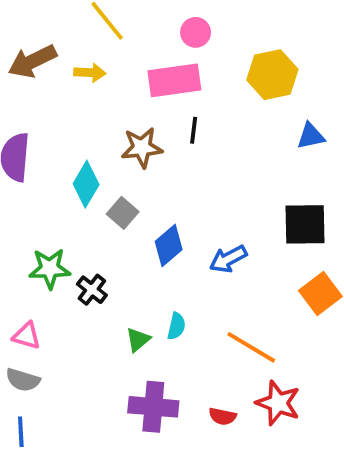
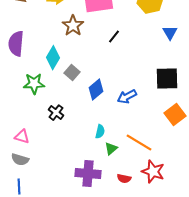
black line: (194, 130) -> (114, 37), moved, turned 32
blue triangle: (311, 136) -> (170, 33), turned -49
brown star: (142, 148) -> (73, 26), moved, turned -30
green star: (50, 269) -> (34, 84), moved
green triangle: (138, 340) -> (111, 149), moved

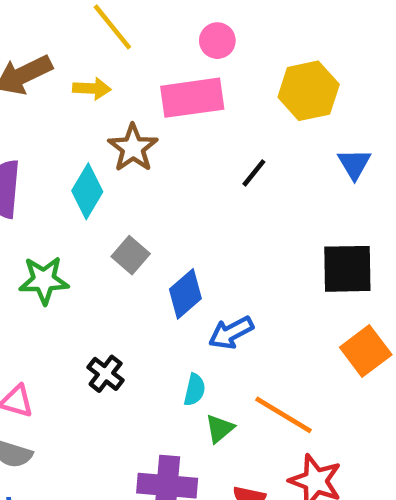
black line: (114, 37) -> (254, 173), moved
cyan diamond: (53, 58) -> (87, 191), moved
blue arrow: (127, 97) -> (231, 333), moved
black cross: (56, 113) -> (106, 374), moved

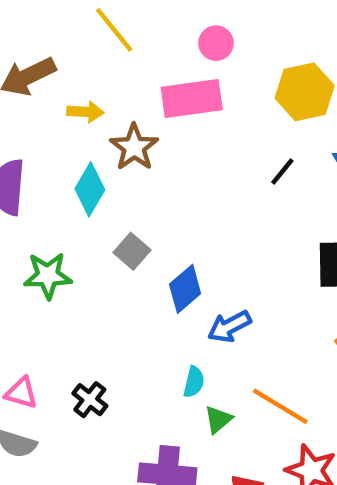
yellow arrow: (92, 89) -> (85, 112), moved
black line: (254, 173) -> (282, 172), moved
black cross: (106, 374) -> (90, 400), moved

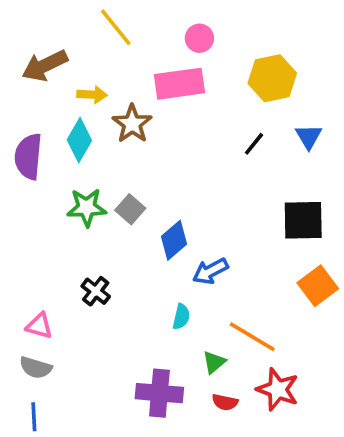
cyan diamond: (90, 189) -> (79, 140), moved
green star: (48, 276) -> (87, 207), moved
black cross: (90, 400) -> (96, 291), moved
green triangle: (218, 419) -> (214, 362), moved

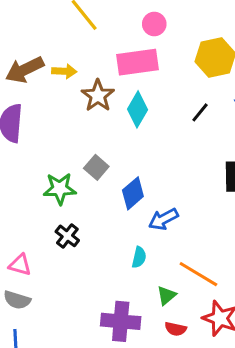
brown arrow: (45, 66) -> (25, 70), moved
cyan diamond: (79, 140) -> (137, 109), moved
green star: (87, 207) -> (60, 189), moved

